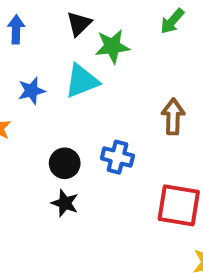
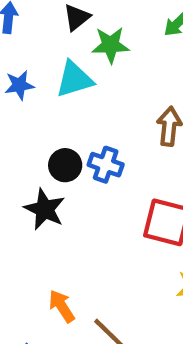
black circle: (65, 163) -> (65, 165), moved
black star: (65, 203) -> (45, 209), size x1.4

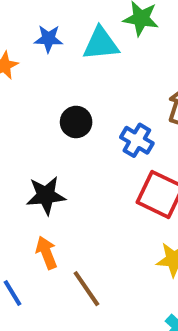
blue cross: (106, 165) -> (137, 140), moved
black star: (45, 209) -> (46, 195), moved, turned 30

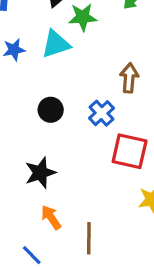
blue cross: (137, 140) -> (102, 113), turned 30
brown line: (86, 289) -> (89, 238), turned 48

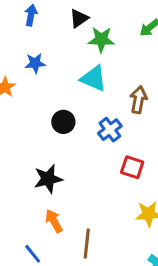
cyan triangle: (56, 44) -> (94, 79), moved, turned 36
red square: (130, 151) -> (132, 167), size x0.7

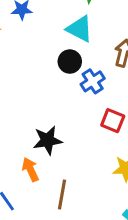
black circle: (63, 122) -> (70, 62), moved
black star: (48, 179) -> (48, 140), moved

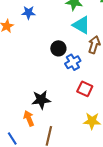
cyan triangle: (80, 29) -> (81, 25), moved

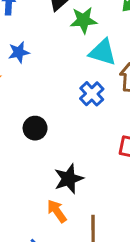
black circle: (58, 48) -> (35, 128), moved
blue cross: (73, 62) -> (92, 94), moved

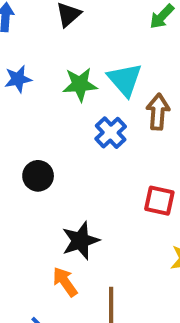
green star: (83, 20) -> (80, 84), moved
cyan triangle: (103, 52) -> (125, 80), turned 32

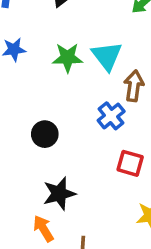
blue cross: (111, 133) -> (111, 116), moved
black circle: (38, 176) -> (45, 134), moved

